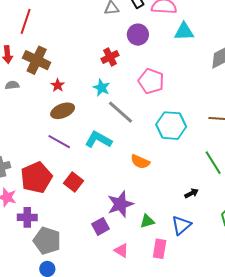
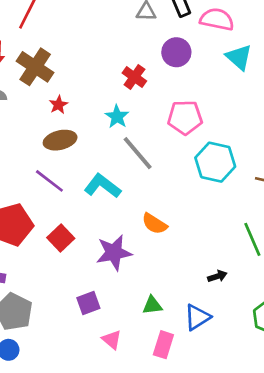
cyan triangle: (184, 32) -> (239, 57), turned 35
red cross: (110, 57) -> (134, 77), turned -36
pink pentagon: (151, 81) -> (185, 117), turned -30
cyan hexagon: (171, 126) -> (215, 162), moved
purple star: (120, 204) -> (114, 253), moved

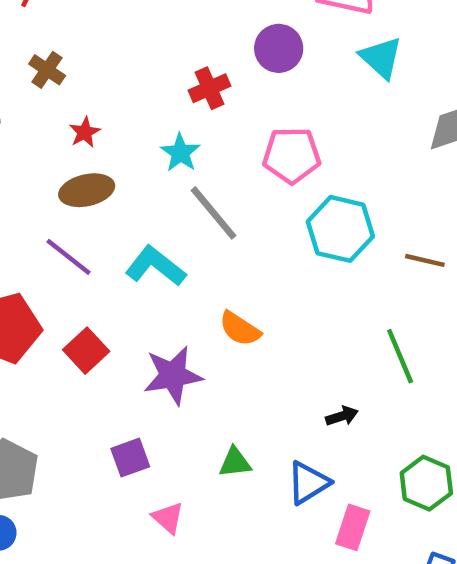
brown cross: (35, 67) -> (47, 70), size x0.6
red cross: (134, 77) -> (209, 88), turned 30
pink rectangle: (163, 345) -> (353, 527), moved

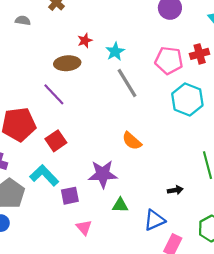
red cross: (209, 88) -> (200, 54), moved
red star: (85, 132) -> (85, 40), moved
cyan L-shape: (155, 266) -> (44, 175), moved
purple star: (173, 375) -> (103, 174), moved

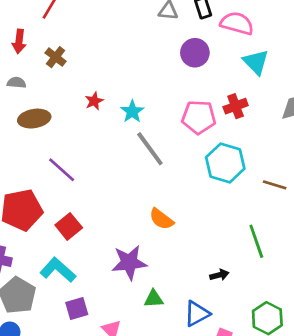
brown ellipse: (67, 63) -> (34, 119), moved
purple square: (70, 196) -> (77, 309), moved

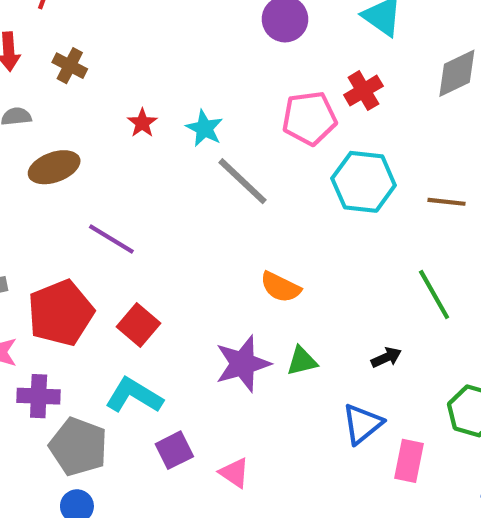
green triangle: (154, 299) -> (302, 361), moved

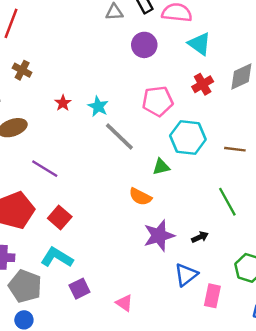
red cross: (363, 91) -> (203, 84), moved
green triangle: (302, 361) -> (161, 167), moved
purple star: (243, 364) -> (159, 236), moved
pink triangle: (234, 473) -> (124, 303), moved

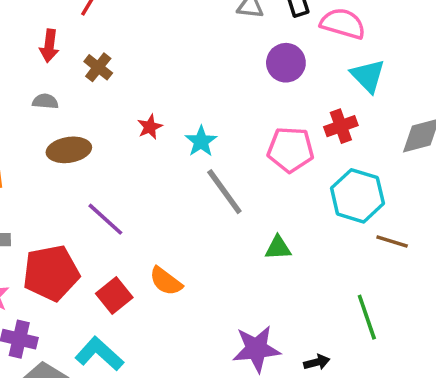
red cross: (203, 84) -> (341, 126), moved
cyan hexagon: (188, 137) -> (357, 196), moved
orange semicircle: (140, 197) -> (166, 281), moved

